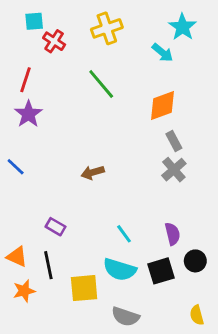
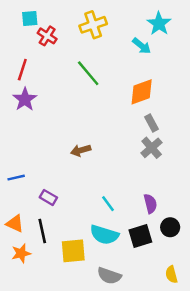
blue line: (16, 167) -> (16, 178), moved, turned -56

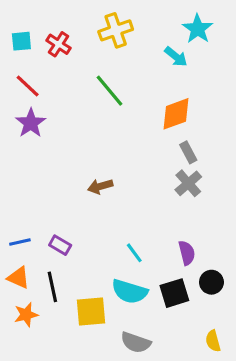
cyan square: (30, 19) -> (21, 41), moved
red line: (22, 70) -> (28, 86), turned -65
blue line: (16, 178) -> (20, 242), moved

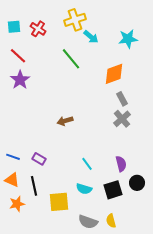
cyan star: (198, 29) -> (128, 39), moved, turned 30
cyan arrow: (176, 57) -> (91, 37), moved
blue line: (20, 242) -> (13, 157), turned 32
cyan semicircle: (130, 291) -> (84, 189), size x0.7
yellow semicircle: (213, 341) -> (111, 221), moved

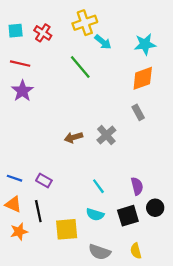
red line: (18, 56) -> (20, 64), turned -30
orange diamond: (114, 74) -> (143, 78), moved
gray cross: (122, 119) -> (106, 135), moved
yellow semicircle: (111, 221) -> (136, 251), moved

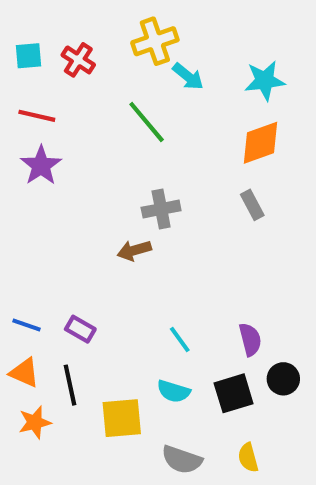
gray cross: (106, 135) -> (161, 209), moved, turned 30

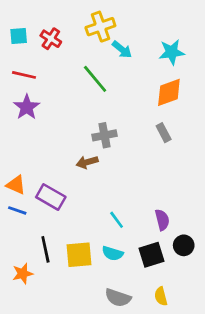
purple rectangle: (80, 329) -> (51, 197), moved, size x1.5
orange triangle: (24, 373) -> (16, 185), moved
yellow square: (122, 418) -> (79, 255), moved

